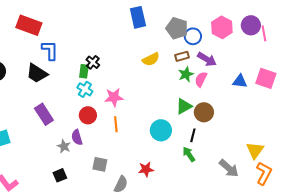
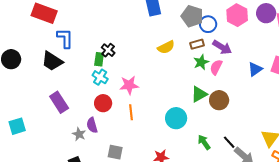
blue triangle: (240, 81) -> (255, 69), turned -42
black line: (193, 135) -> (229, 142), moved, turned -56

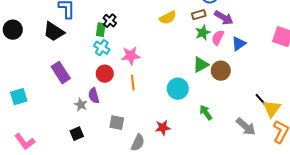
blue triangle: (255, 69) -> (239, 44), moved
black line: (229, 142) -> (261, 100), moved

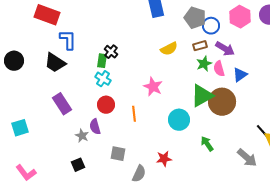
pink semicircle: (218, 38) -> (219, 69), turned -42
pink star: (131, 56) -> (153, 87), moved, turned 30
green triangle: (201, 65) -> (202, 96), size x1.4
brown circle: (221, 71) -> (222, 102), size x1.4

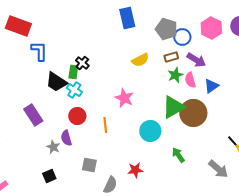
black trapezoid: (55, 63) -> (56, 82), moved

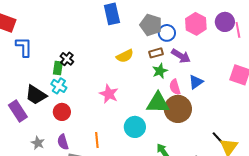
pink semicircle: (190, 80) -> (175, 87), moved
black trapezoid: (56, 82) -> (36, 95), moved
green triangle: (173, 107) -> (158, 103), turned 30
orange line: (105, 125) -> (97, 140), moved
purple semicircle: (66, 138) -> (63, 142), moved

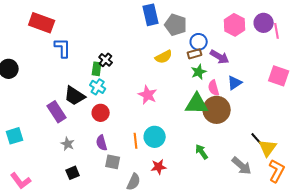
gray pentagon: (151, 25) -> (176, 25), moved
blue circle: (167, 33) -> (199, 42), moved
cyan circle: (135, 127) -> (155, 137), moved
gray star: (38, 143) -> (68, 144), moved

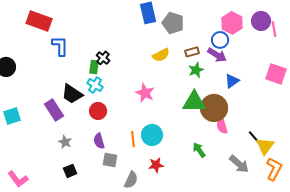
blue circle: (199, 42) -> (220, 40), moved
pink semicircle: (214, 88) -> (222, 126), moved
cyan square: (15, 136) -> (12, 116), moved

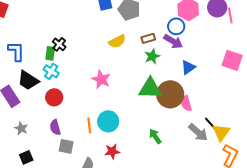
blue L-shape: (60, 46) -> (16, 51), moved
pink semicircle: (222, 126) -> (186, 103), moved
gray arrow: (239, 164) -> (198, 132), moved

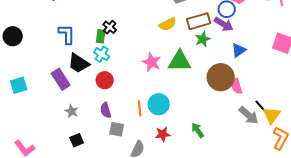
brown rectangle: (148, 38) -> (199, 21), size x1.6
green triangle: (150, 88) -> (180, 61), moved
green arrow: (155, 136) -> (198, 130), moved

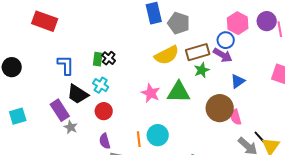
yellow semicircle: (168, 24) -> (167, 55), size x1.4
green rectangle: (101, 36) -> (98, 59), moved
gray star: (72, 111) -> (71, 127), moved

